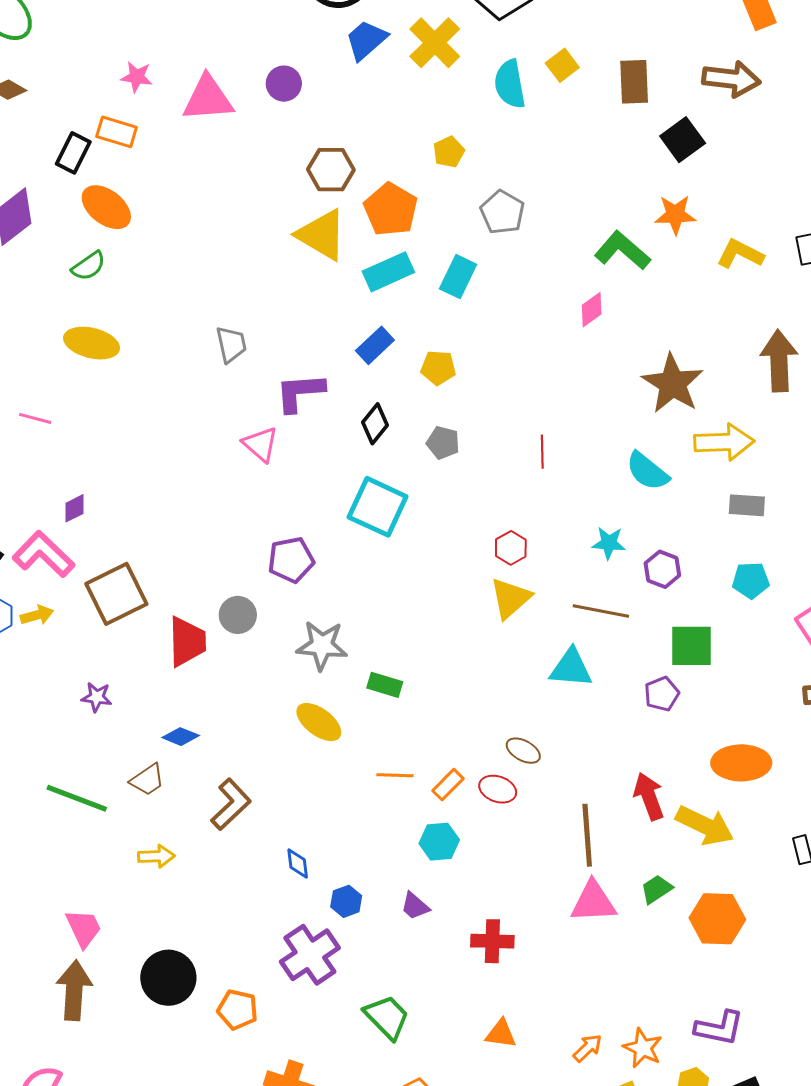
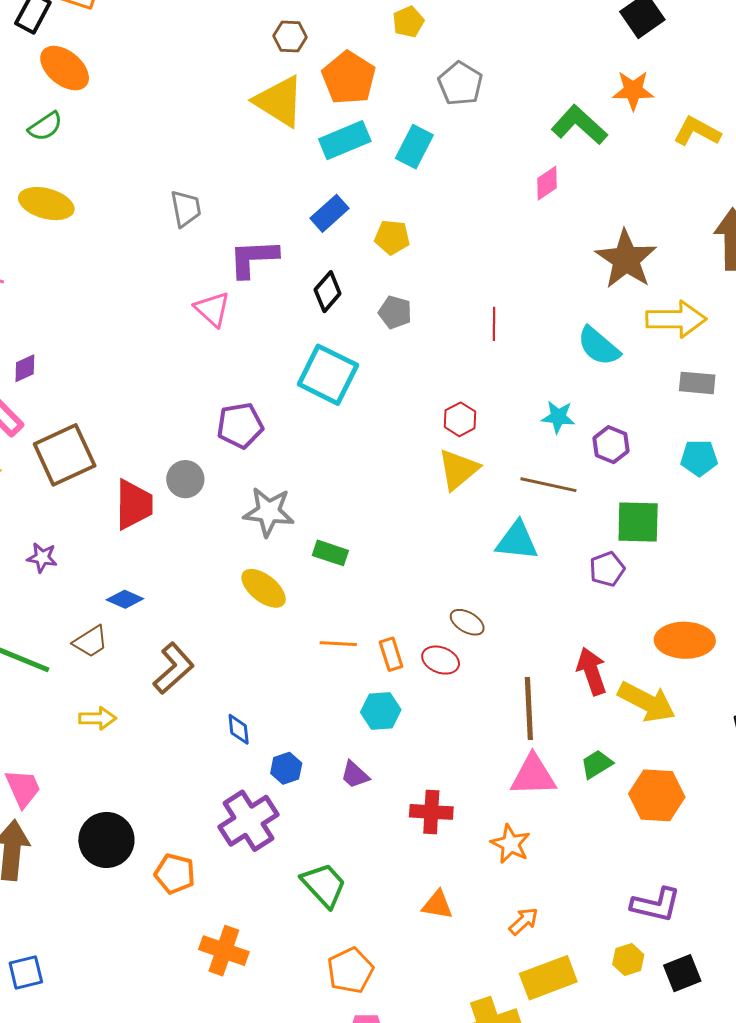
brown hexagon: (331, 170) -> (290, 36), size x0.7
orange rectangle: (448, 785) -> (391, 654), turned -64
orange star: (643, 1048) -> (511, 844), moved

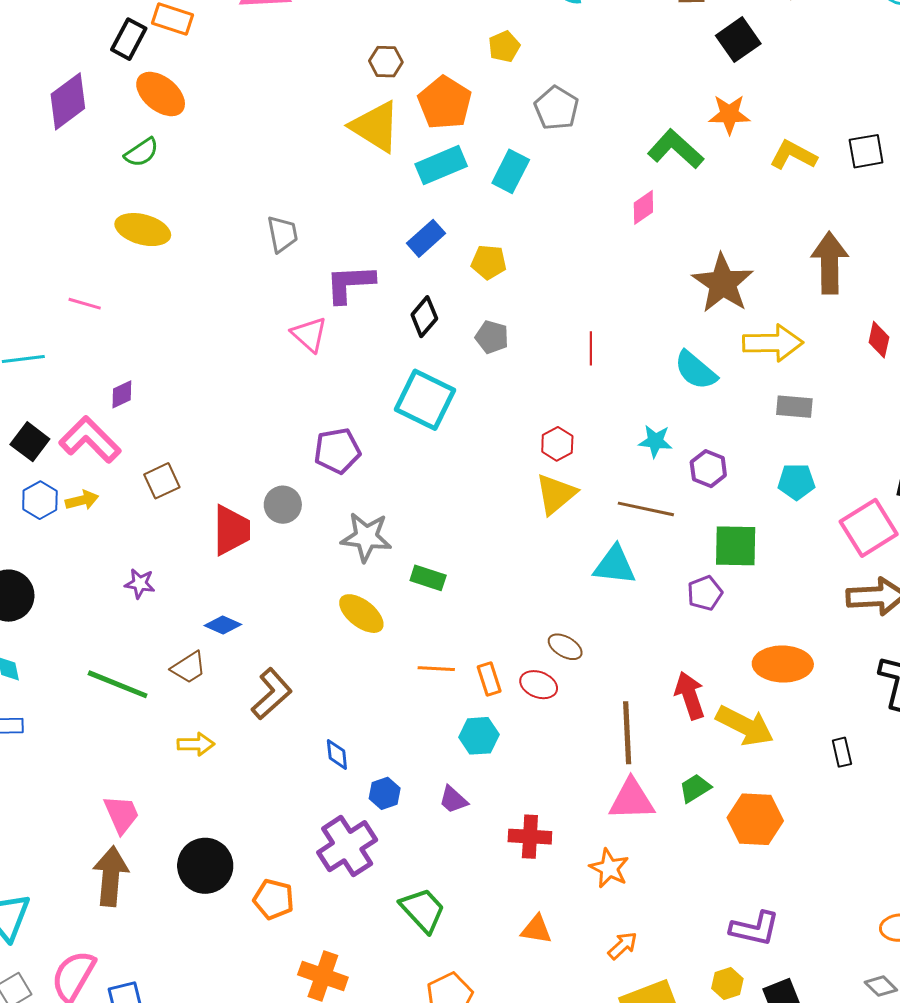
brown square: (65, 455) -> (162, 481), size x0.6

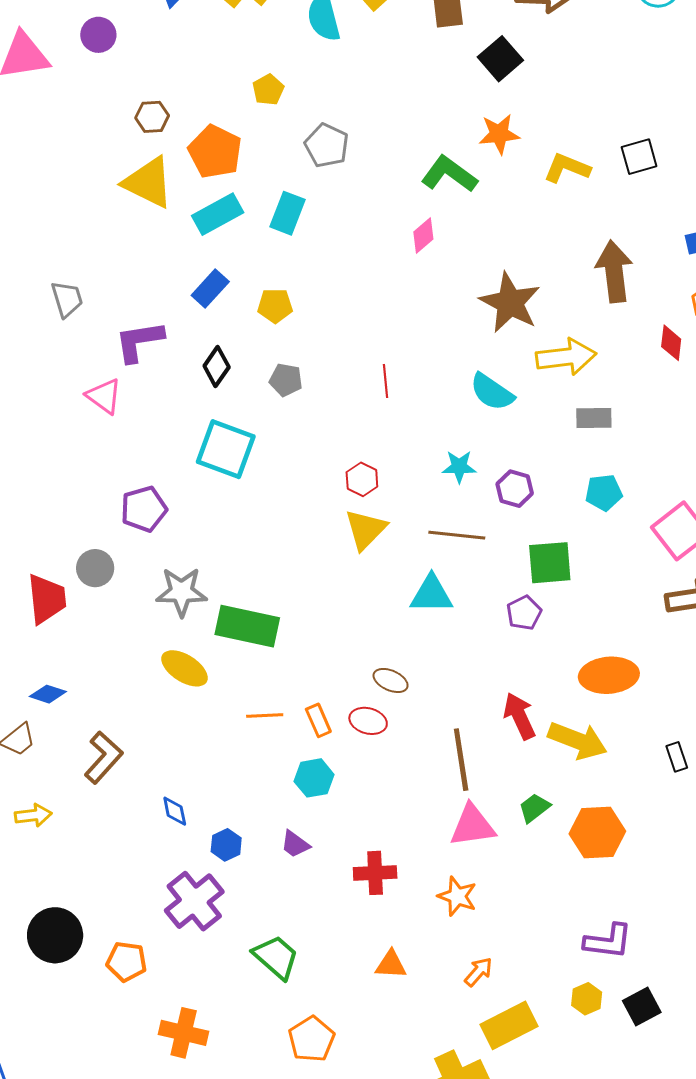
green rectangle: (428, 578) -> (247, 626), size x1.8

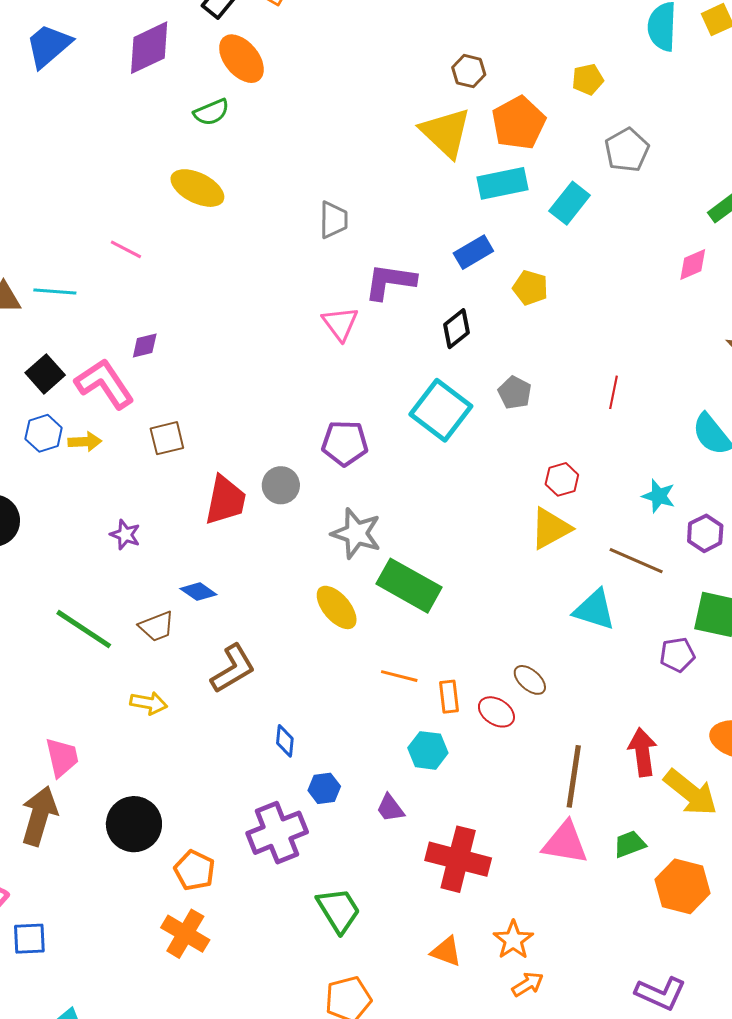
gray pentagon: (286, 380) -> (515, 393), moved
red cross: (375, 873) -> (458, 859), size x1.5
orange star: (457, 896) -> (513, 940), moved
orange cross: (184, 1033) -> (185, 934), moved

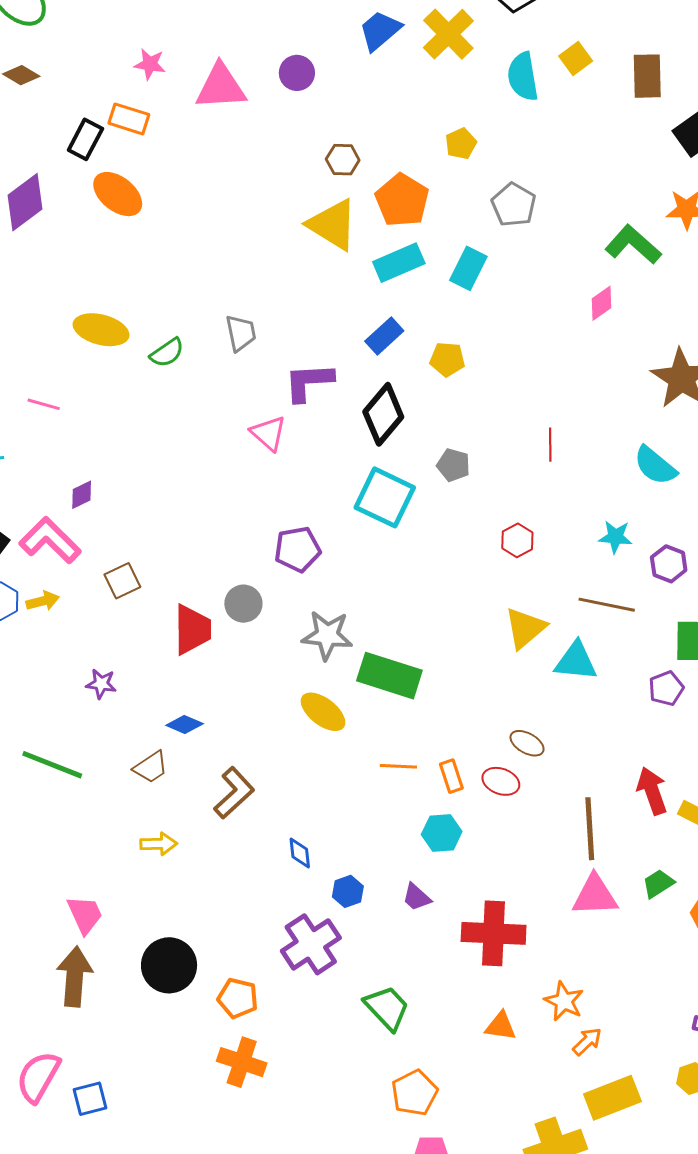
green semicircle: (211, 112) -> (167, 353), moved
black diamond: (456, 329) -> (383, 414), size x1.5
yellow triangle: (551, 528) -> (525, 628), moved
green line: (84, 629) -> (52, 765), moved

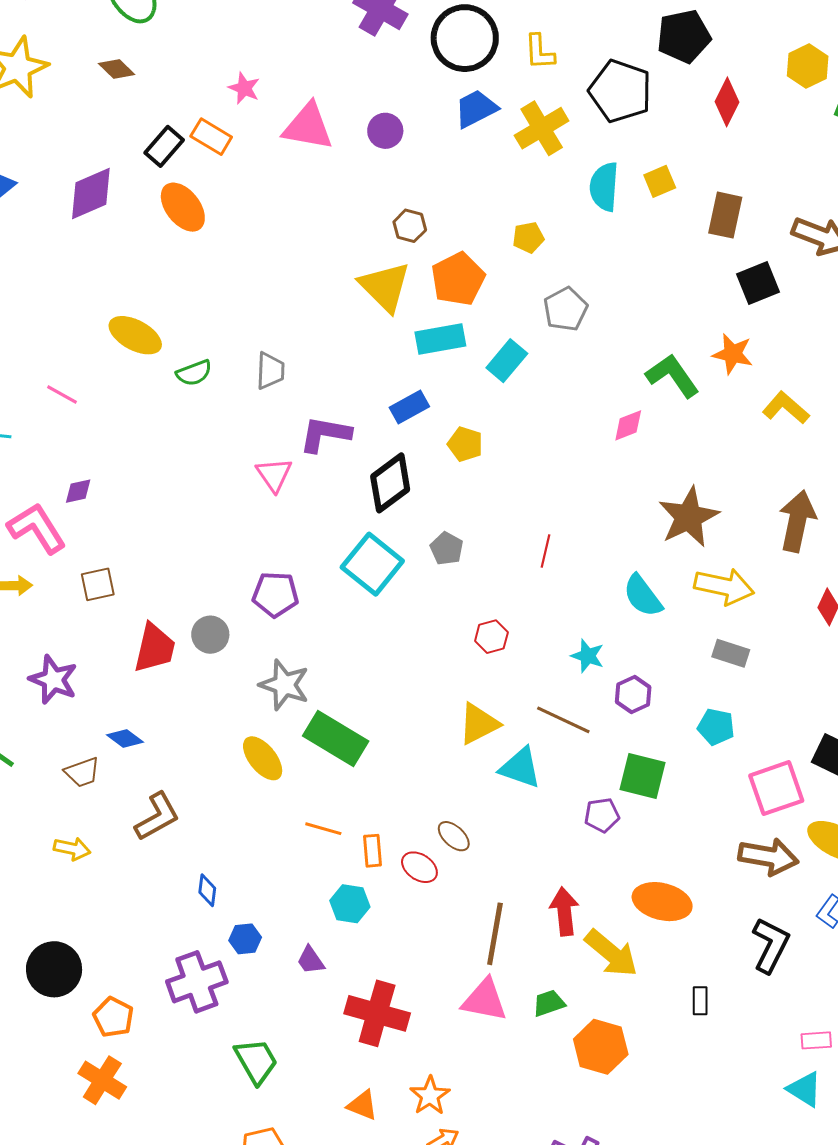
purple star: (101, 684) -> (53, 680), size x1.6

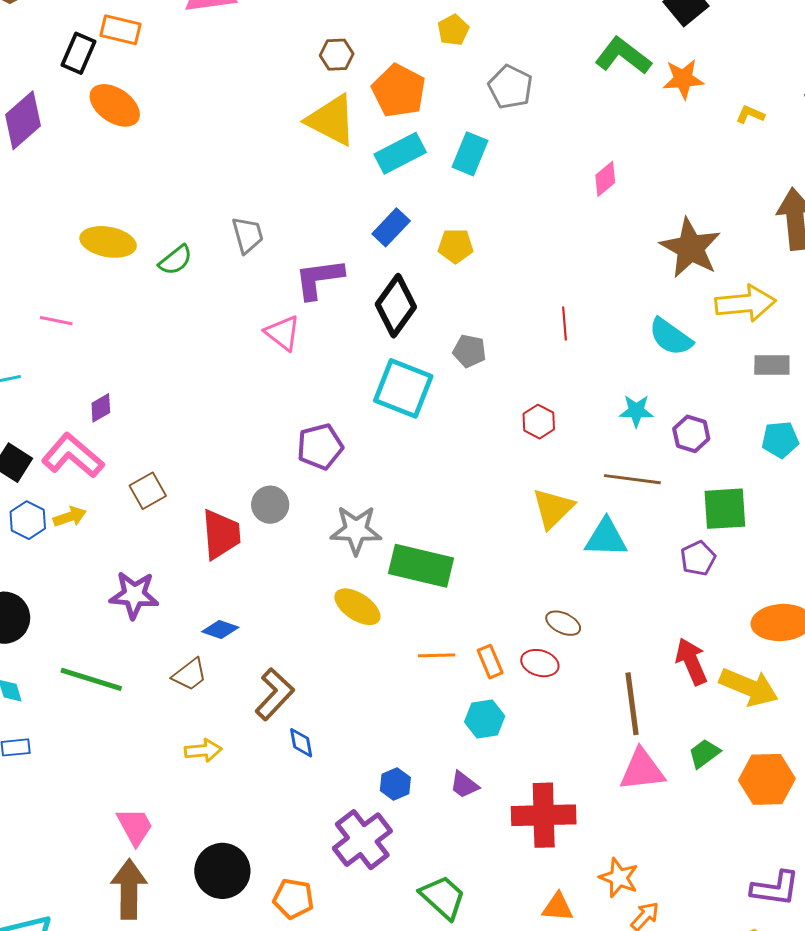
green L-shape: (672, 376) -> (623, 56), moved
yellow L-shape: (786, 408) -> (750, 114), size x0.6
blue diamond: (207, 890) -> (301, 743), moved

